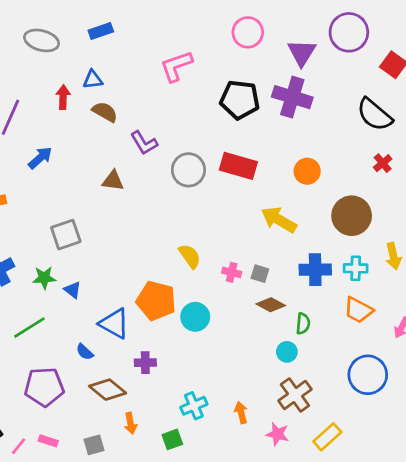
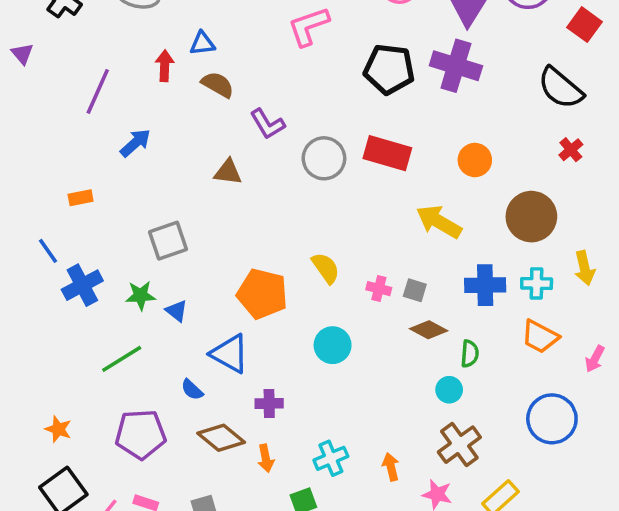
orange pentagon: (156, 301) -> (262, 294), moved
orange arrow: (130, 423) -> (266, 458), moved

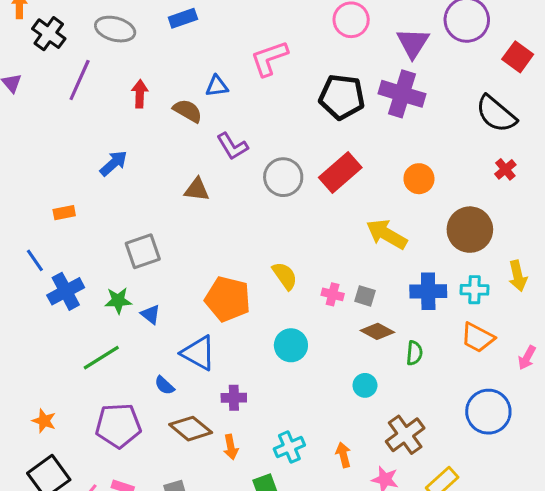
blue triangle: (202, 43) -> (217, 86), moved
purple line: (98, 91) -> (80, 80), moved
red rectangle: (387, 153) -> (340, 173), turned -57
cyan circle: (449, 390) -> (365, 385), moved

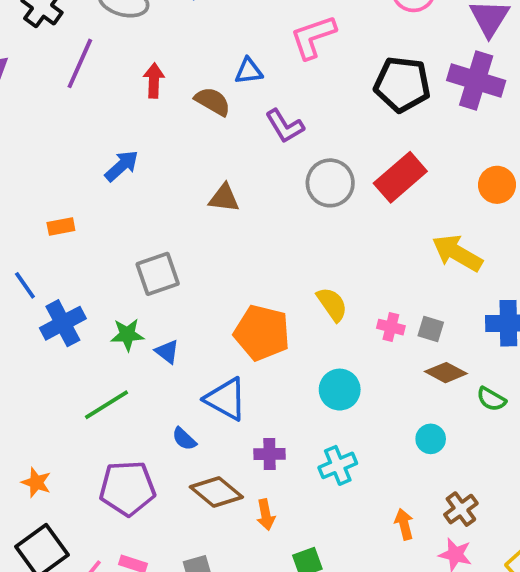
purple L-shape: (232, 146) -> (285, 126), moved
green semicircle: (414, 353) -> (491, 399), turned 115
brown cross: (405, 435) -> (461, 509), moved, size x0.7
cyan cross: (289, 447) -> (338, 465), moved

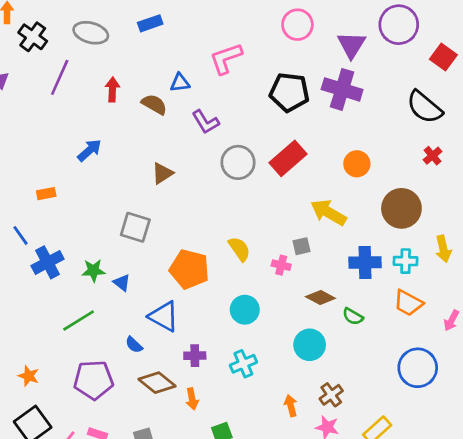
brown triangle: (224, 198) -> (162, 173), turned -40
gray square: (158, 274) -> (135, 227), moved, turned 36
gray square: (431, 329) -> (302, 246), moved, turned -30
cyan circle: (431, 439) -> (310, 345), size x1.5

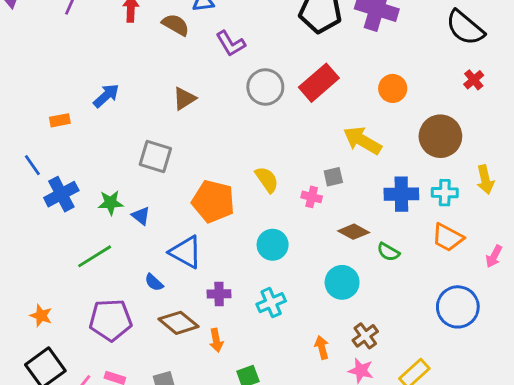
blue arrow: (89, 150) -> (106, 96), moved

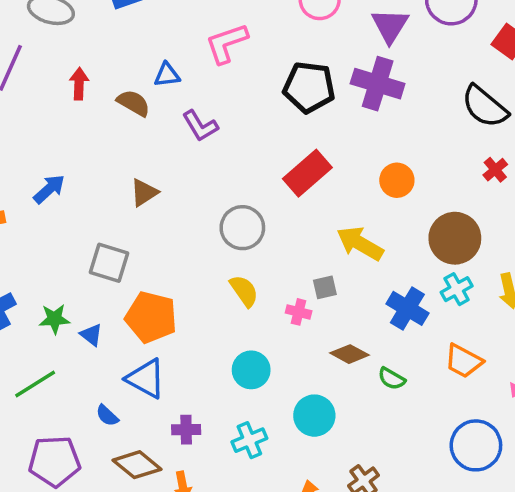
gray circle: (265, 87) -> (242, 228), moved
cyan cross: (445, 193) -> (457, 289), moved, turned -30
blue cross: (401, 194) -> (407, 308), turned 32
orange pentagon: (213, 201) -> (151, 317), moved
cyan circle: (342, 282) -> (314, 416), moved

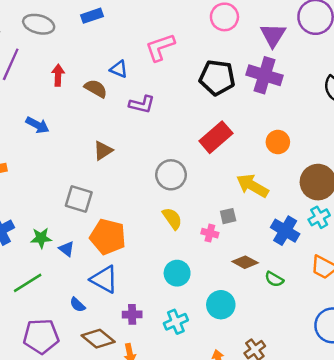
blue triangle: (167, 75) -> (119, 69), turned 30
purple L-shape: (200, 126) -> (142, 104), turned -45
blue arrow: (49, 189) -> (37, 125), moved, turned 70

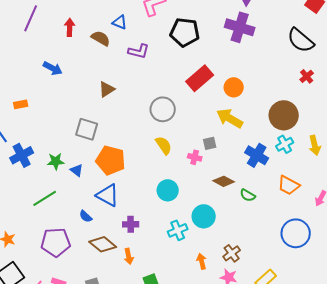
black pentagon: (217, 78) -> (185, 32), moved
orange circle: (278, 142) -> (234, 87), moved
cyan cross: (176, 322) -> (178, 230), moved

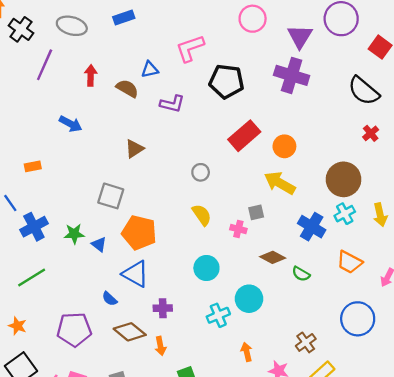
blue triangle: (120, 22) -> (150, 70), turned -35
gray circle: (163, 109) -> (201, 172), size x0.6
green line: (45, 198) -> (32, 277), moved
brown cross: (232, 253) -> (306, 342), moved

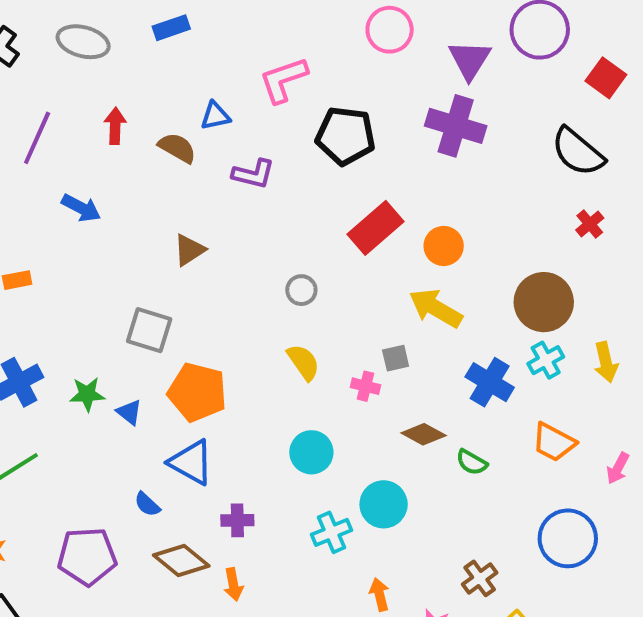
purple line: (45, 65) -> (37, 138), moved

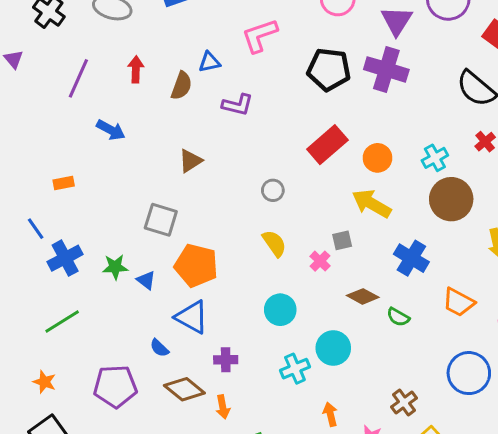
black pentagon: (345, 136) -> (329, 69), moved
brown semicircle: (177, 148) -> (181, 86), turned 80
cyan cross: (546, 360) -> (435, 158), moved
pink cross: (365, 386) -> (320, 261), turned 30

